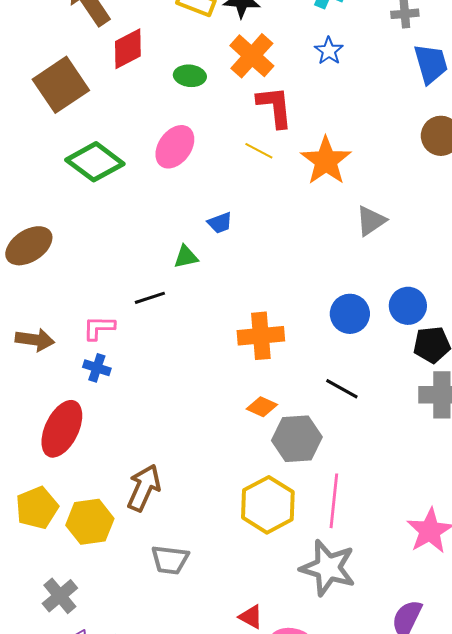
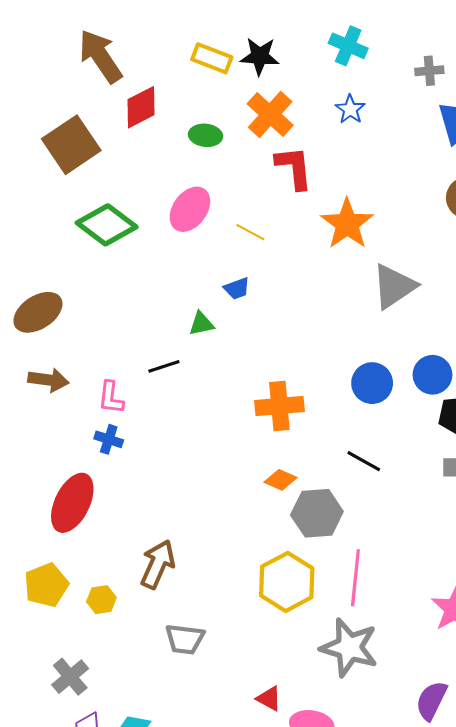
yellow line: (259, 151) -> (250, 232), moved
gray triangle: (371, 221) -> (394, 286), size x1.4
pink L-shape: (99, 328) -> (111, 398), turned -84
brown arrow: (35, 340) -> (48, 380), moved
yellow hexagon: (90, 522) -> (101, 600), size x0.6

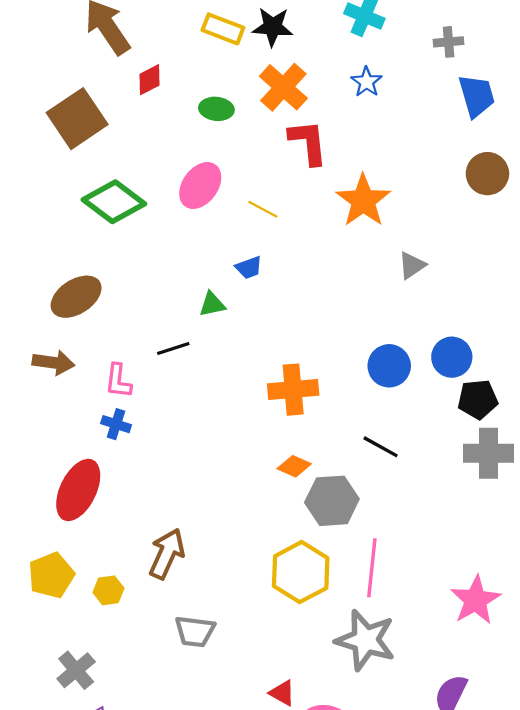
red diamond: (141, 107) -> (149, 80), size x0.7
gray triangle: (394, 286) -> (412, 265), size x0.6
brown ellipse: (38, 312) -> (76, 297), moved

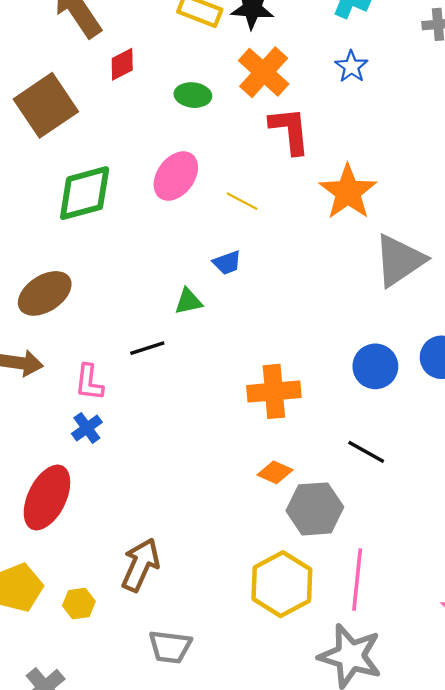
green diamond: (114, 202) -> (85, 193), turned -52
gray triangle: (412, 265) -> (399, 260), size x1.8
blue cross: (116, 424) -> (87, 428), turned 36

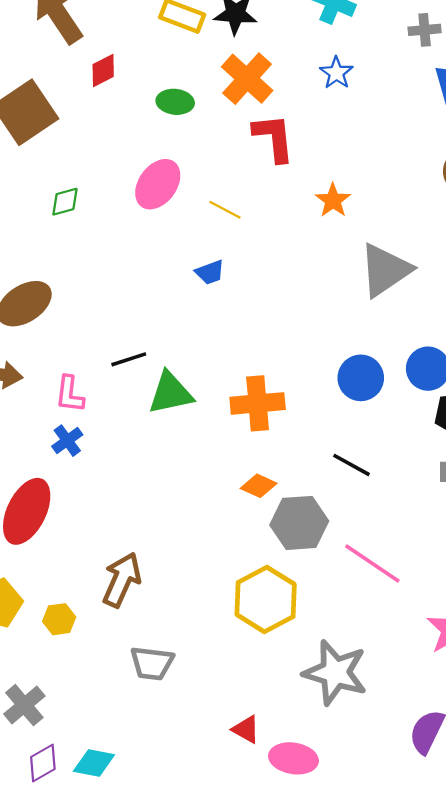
orange star: (348, 192) -> (333, 200), size x0.6
green diamond: (85, 193) -> (65, 202), size x0.5
green triangle: (188, 301) -> (171, 393), moved, size x1.6
pink line: (357, 580) -> (372, 564), moved, turned -62

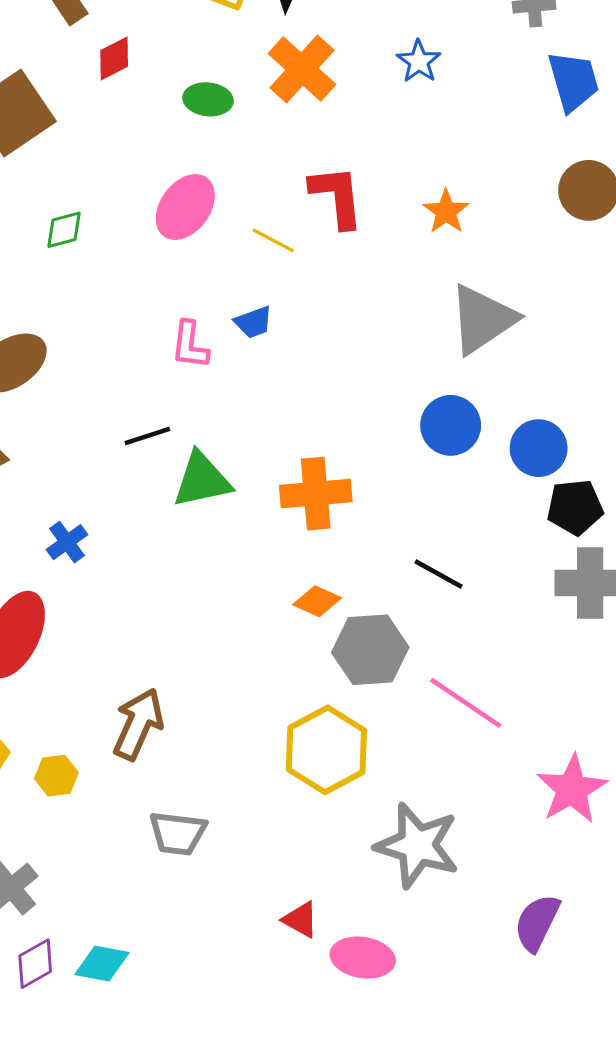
red L-shape: (274, 138) -> (337, 196), moved
orange star: (333, 200) -> (446, 212), moved
blue circle: (361, 378) -> (451, 425), moved
pink L-shape: (70, 394) -> (190, 345), moved

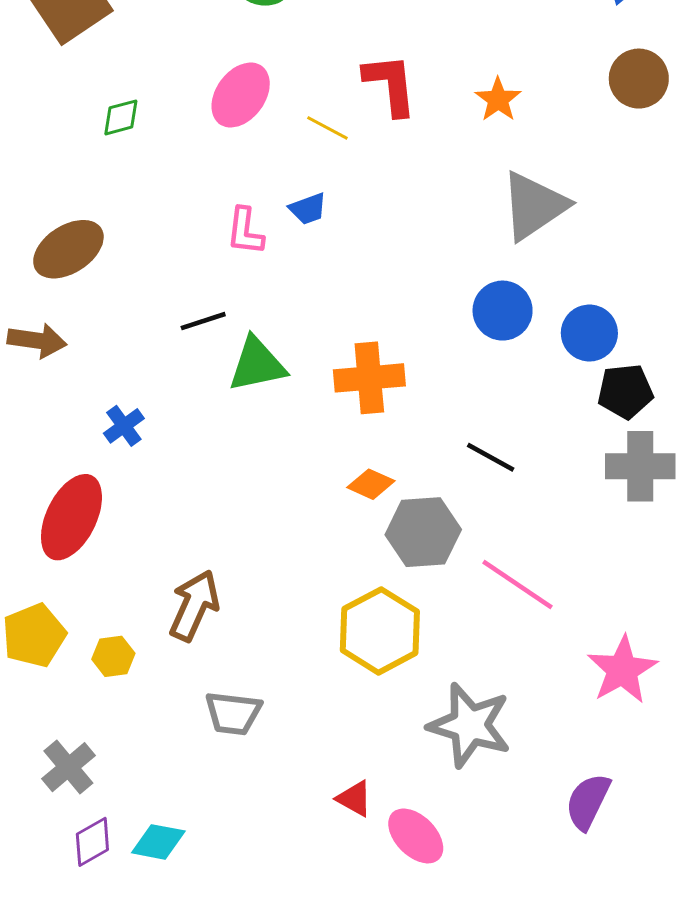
pink ellipse: (363, 958) -> (416, 836), turned 36

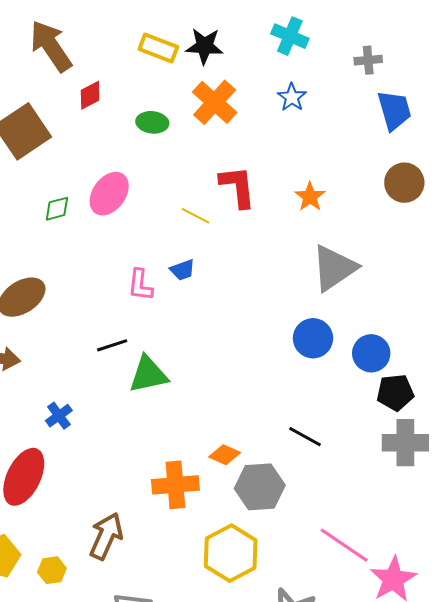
pink ellipse: (241, 95) -> (109, 194), moved
orange cross: (369, 378) -> (175, 485), moved
pink line: (518, 584) -> (344, 545), moved

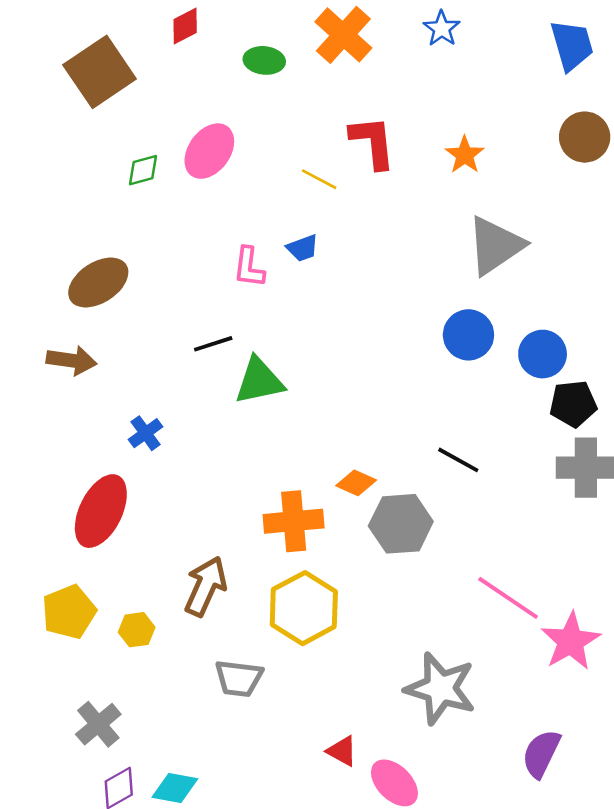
yellow hexagon: (231, 553) -> (304, 608), moved

